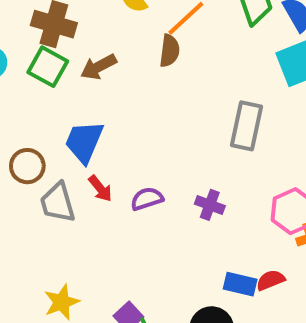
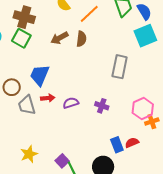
brown semicircle: (170, 51) -> (81, 39), moved
brown arrow: (98, 67) -> (59, 38), moved
red arrow: (100, 189) -> (48, 98), turned -56
blue rectangle: (240, 284) -> (117, 145), turned 56

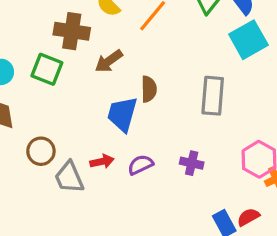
brown cross: (24, 17) -> (72, 31), moved
brown semicircle: (81, 39) -> (149, 89), moved
blue trapezoid: (40, 75) -> (122, 114), moved

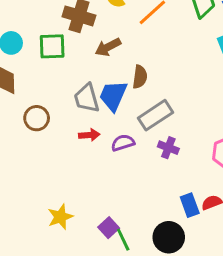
green square: (47, 69) -> (52, 46), turned -32
gray rectangle: (213, 96) -> (156, 115), moved, turned 44
gray trapezoid: (69, 177) -> (87, 98), moved

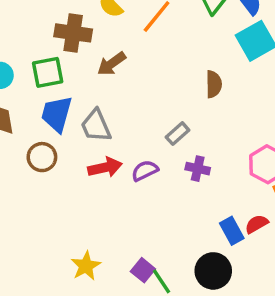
brown semicircle: (140, 77) -> (214, 84), moved
blue trapezoid: (113, 96) -> (57, 114), moved
gray rectangle: (156, 115) -> (178, 134), size x0.6
red arrow: (89, 135) -> (105, 167), size x1.4

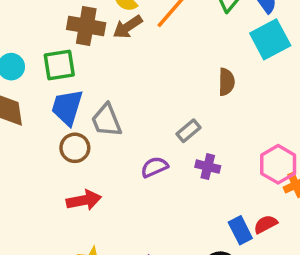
brown arrow: (112, 64) -> (128, 27), moved
brown circle: (42, 157) -> (75, 148), moved
red arrow: (105, 167) -> (84, 200), moved

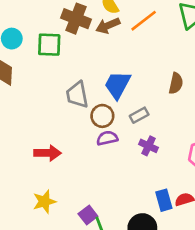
blue trapezoid: (67, 107) -> (117, 85), moved
brown circle: (75, 148) -> (102, 116), moved

